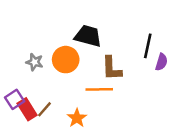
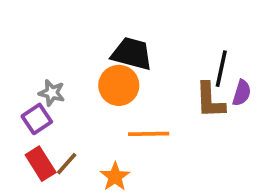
orange circle: (66, 60) -> (119, 85), moved
brown L-shape: (112, 68) -> (210, 100), moved
purple square: (15, 99) -> (37, 119), moved

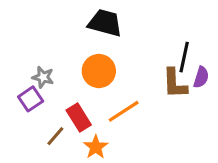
black trapezoid: (132, 54) -> (105, 23), moved
orange line: (149, 134) -> (124, 111), turned -32
red rectangle: (41, 164) -> (79, 118), moved

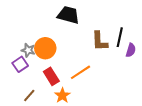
orange circle: (99, 71) -> (45, 48), moved
brown L-shape: (175, 83) -> (100, 41), moved
brown line: (55, 136) -> (29, 95), moved

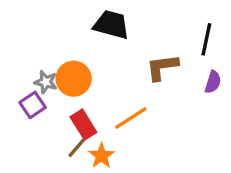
black line: (120, 37) -> (206, 39), moved
brown L-shape: (100, 41) -> (162, 67), turned 85
brown line: (29, 95) -> (77, 148), moved

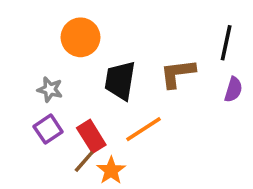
black trapezoid: (111, 25) -> (120, 81), moved, turned -96
orange circle: (74, 79) -> (81, 37), moved
purple square: (33, 105) -> (48, 129), moved

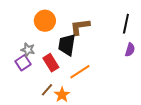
brown L-shape: (178, 73) -> (80, 27), moved
purple square: (48, 129) -> (23, 63), moved
red rectangle: (91, 136) -> (51, 63), moved

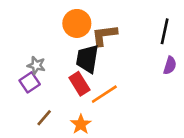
orange circle: (45, 21) -> (77, 23), moved
red rectangle: (51, 63) -> (79, 84), moved
brown line: (47, 90) -> (44, 118), moved

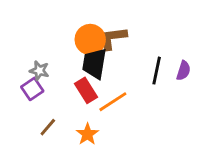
orange circle: (77, 23) -> (90, 39), moved
black line: (165, 31) -> (157, 71), moved

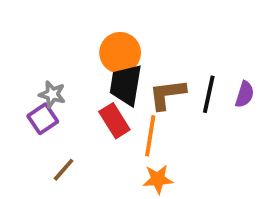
brown L-shape: (113, 38) -> (167, 94), moved
orange line: (113, 102) -> (150, 136), turned -48
orange star: (87, 134) -> (158, 179), moved, turned 30

